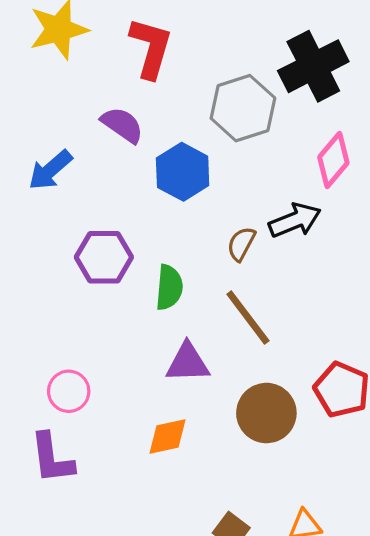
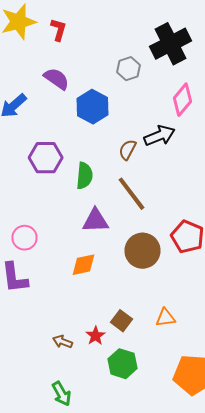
red L-shape: (151, 48) -> (58, 30), moved, size x0.6
gray hexagon: (243, 108) -> (128, 69), size x0.6

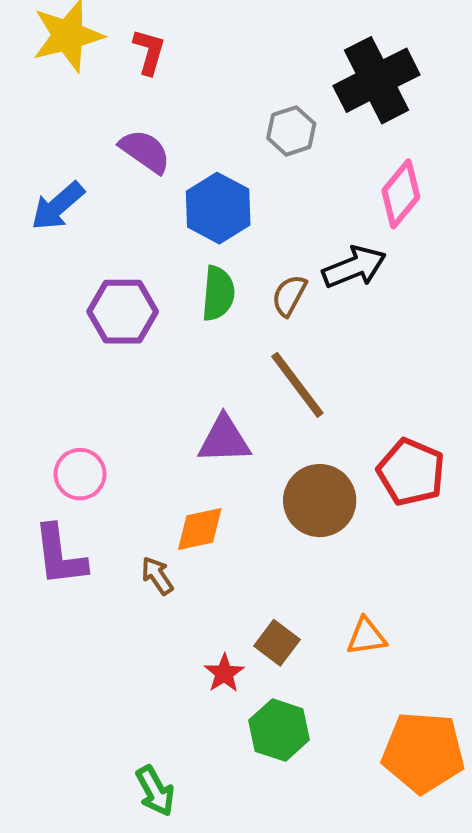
green semicircle: (84, 176) -> (218, 293), moved
brown arrow: (62, 342) -> (157, 576), moved, turned 36

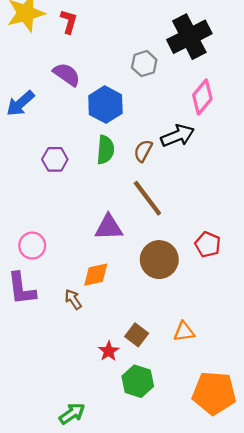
purple hexagon: (123, 312) -> (55, 159), size x0.7
red pentagon: (411, 472) -> (208, 244), size x0.7
green arrow: (155, 791) -> (72, 414), turned -96

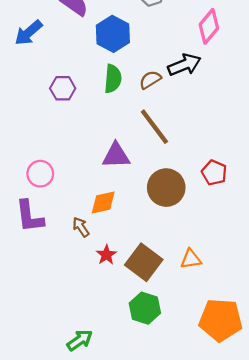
brown semicircle: (143, 151) -> (150, 80), turned 30
brown square: (137, 335) -> (144, 262), size x1.6
red star: (109, 351) -> (106, 255), moved

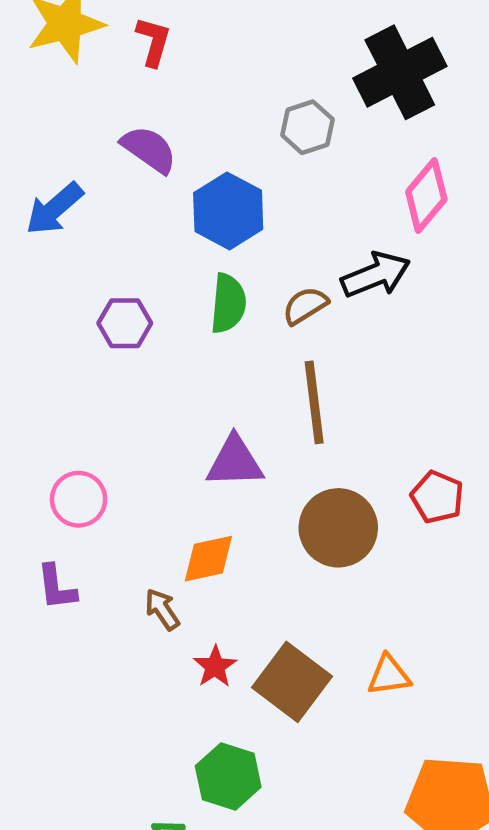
brown line: (154, 127) -> (314, 402), turned 30
purple L-shape: (30, 216) -> (57, 587), size x0.7
green hexagon: (145, 308) -> (228, 777), moved

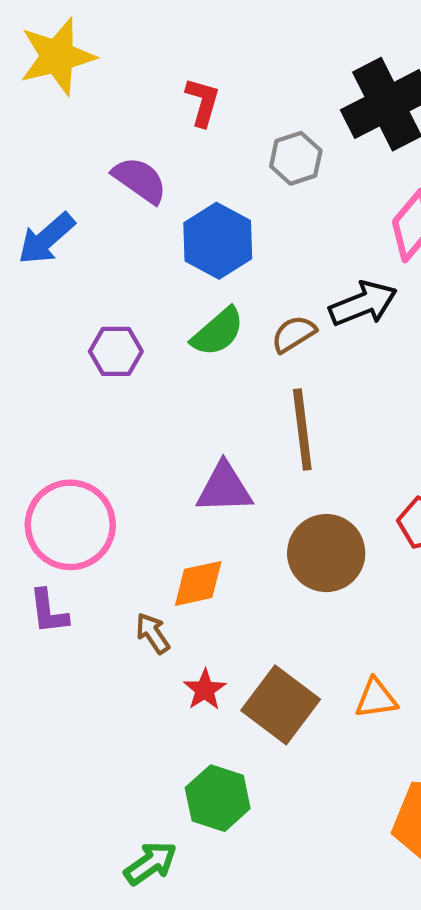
red L-shape: (153, 41) -> (203, 102), moved
green semicircle: (228, 303) -> (218, 332), turned 44
pink circle: (79, 499) -> (70, 525), size x1.6

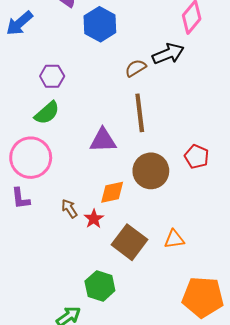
green semicircle: (218, 332) -> (47, 113), moved
orange diamond: (198, 583) -> (112, 192), moved
red star: (205, 690) -> (94, 219), moved

